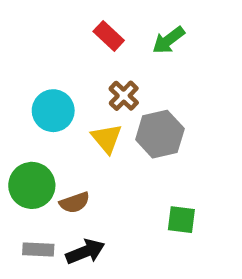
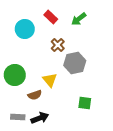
cyan circle: (53, 111) -> (25, 29), moved
yellow triangle: (107, 138) -> (50, 80), moved
green circle: (32, 185) -> (15, 75), moved

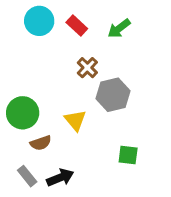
cyan circle: (25, 29) -> (39, 21), moved
brown semicircle: (35, 95) -> (41, 143), moved
gray rectangle: (18, 117) -> (27, 176), turned 48

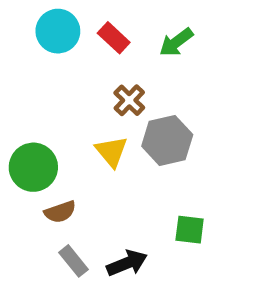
yellow triangle: (75, 120) -> (111, 152), moved
gray rectangle: (27, 176) -> (74, 261), moved
black arrow: (60, 178) -> (127, 263), moved

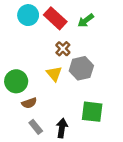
red rectangle: (114, 38) -> (55, 18), size x1.5
green square: (190, 230) -> (92, 112), size x1.5
black arrow: (127, 263) -> (62, 128), turned -60

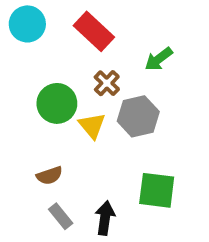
cyan circle: (28, 15) -> (27, 24), moved
green arrow: (86, 20) -> (159, 59), moved
green circle: (16, 81) -> (57, 103), moved

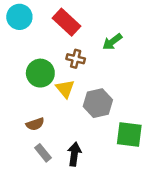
brown cross: (107, 83) -> (76, 59), turned -30
gray hexagon: (138, 116) -> (98, 103), moved
green square: (157, 190) -> (129, 135), moved

